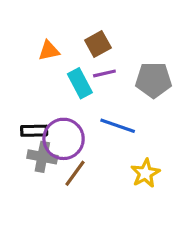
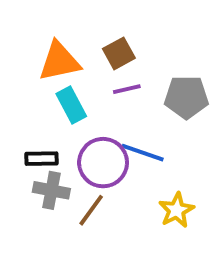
orange triangle: (49, 51) -> (59, 61), size x1.6
cyan rectangle: (80, 83) -> (71, 105), moved
purple circle: (64, 139) -> (103, 163), moved

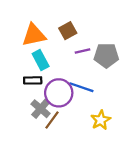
purple line: (127, 89) -> (83, 51), moved
black rectangle: (42, 159) -> (33, 80), moved
gray cross: (51, 190) -> (41, 109), moved, turned 30

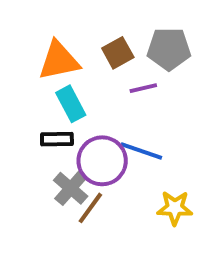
gray pentagon: (106, 55) -> (169, 49), moved
yellow star: (101, 120) -> (175, 208), turned 30

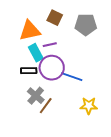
brown square: (118, 53) -> (55, 18), moved, turned -35
purple line: (143, 88) -> (50, 45), moved
purple circle: (102, 161) -> (52, 68), moved

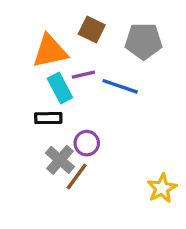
purple circle: (52, 68) -> (87, 143), moved, size x0.6
blue line: (72, 77) -> (120, 86), moved
yellow star: (89, 106) -> (162, 188), moved, turned -30

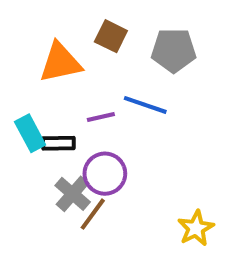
purple line: (83, 75) -> (101, 117), moved
cyan rectangle: (60, 88) -> (30, 133), moved
purple circle: (87, 143) -> (105, 174), size x1.4

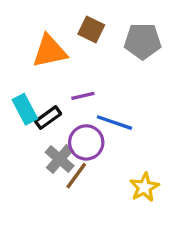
blue line: (145, 105) -> (114, 123), moved
black rectangle: (58, 143) -> (48, 118), turned -35
yellow star: (196, 228) -> (144, 187), moved

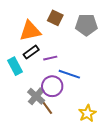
black rectangle: (48, 118) -> (31, 52), moved
brown line: (76, 176) -> (46, 106), turned -72

